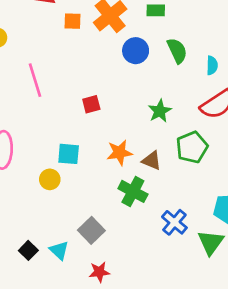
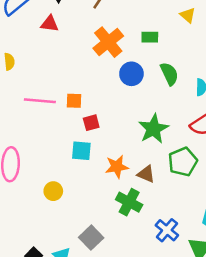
orange square: (73, 21) -> (74, 101), moved
pink line: (35, 80) -> (40, 101), turned -68
green star: (160, 111) -> (153, 129), size x1.4
cyan square: (69, 154) -> (81, 151), moved

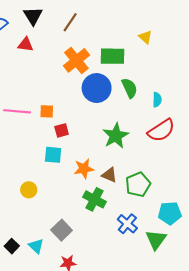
green rectangle: (150, 37) -> (112, 56), size x1.6
blue circle: (131, 74) -> (97, 88), size x1.4
green pentagon: (183, 162) -> (138, 185), moved

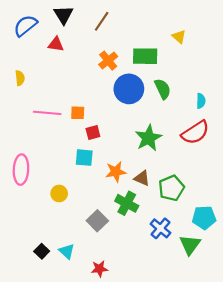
orange cross: (76, 60) -> (108, 61), size x0.7
cyan semicircle: (157, 100) -> (201, 101), moved
gray square: (62, 230) -> (97, 221), moved

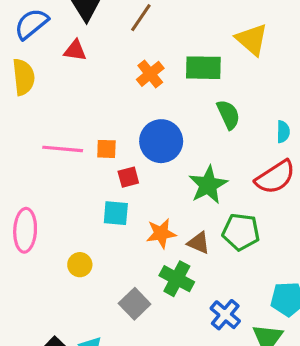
yellow triangle: (179, 37) -> (252, 39), size x1.6
yellow semicircle: (20, 78) -> (24, 77), moved, size x1.6
blue circle: (129, 89) -> (161, 141), moved
green pentagon: (171, 188) -> (241, 232), moved, turned 30

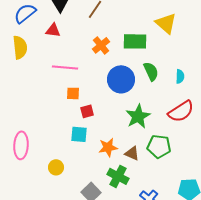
cyan semicircle: (283, 132) -> (180, 76), moved
blue circle: (161, 141) -> (121, 79), moved
pink line: (63, 149) -> (65, 67), moved

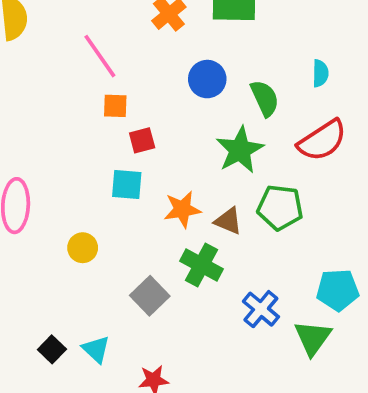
pink line: (65, 67) -> (100, 56), turned 50
green semicircle: (151, 71) -> (265, 98), moved
blue circle: (121, 79) -> (207, 79), size x0.7

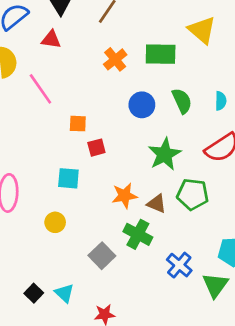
pink line: (100, 56) -> (40, 89), moved
green semicircle: (265, 98) -> (182, 101), moved
cyan square: (127, 184) -> (68, 178), moved

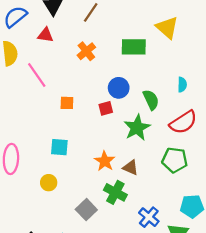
orange cross: (115, 59) -> (86, 51), moved
green semicircle: (182, 101) -> (151, 100), moved
red square: (96, 148) -> (106, 108), moved
green pentagon: (193, 194) -> (175, 160), moved
orange star: (125, 196) -> (105, 161), turned -30

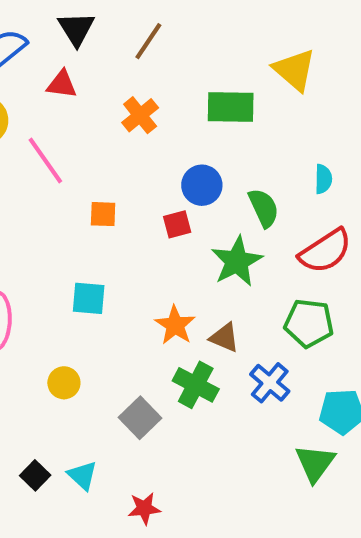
yellow circle: (49, 183) -> (64, 383), moved
blue cross: (149, 217) -> (270, 383), moved

